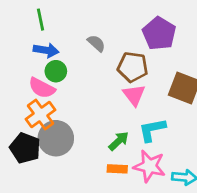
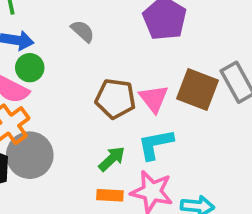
brown pentagon: (133, 67) -> (115, 99), moved
pink triangle: (134, 95) -> (154, 99), moved

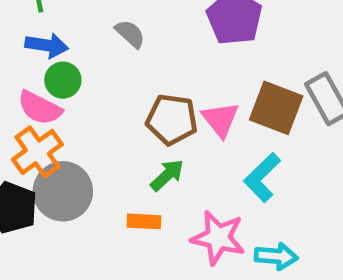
cyan L-shape: (156, 144) -> (262, 177), moved, turned -33
green arrow: (112, 159) -> (167, 175), moved
orange rectangle: (110, 195) -> (144, 221), moved

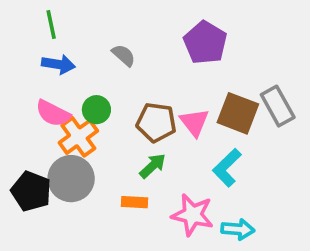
green circle: (63, 80) -> (96, 110), moved
orange cross: (37, 152) -> (78, 137), moved

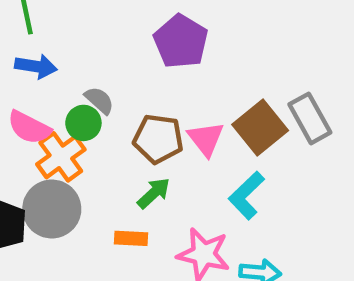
purple pentagon: (205, 43) -> (181, 41), moved
gray semicircle: (124, 55) -> (99, 100), moved
brown square: (238, 113) -> (260, 127), turned 30

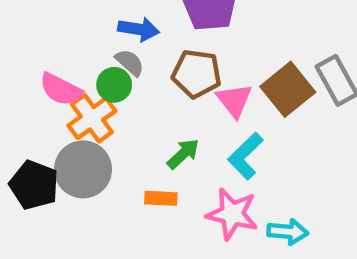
blue arrow: (36, 66) -> (139, 29), moved
brown pentagon: (158, 139) -> (197, 74), moved
cyan L-shape: (247, 195) -> (245, 156), moved

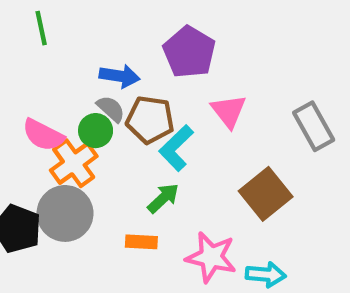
brown pentagon: (197, 74) -> (150, 120), moved
brown square: (288, 89) -> (266, 194), moved
pink triangle: (234, 100) -> (229, 111), moved
cyan L-shape: (245, 156) -> (176, 148), moved

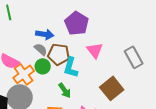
green circle: (96, 131) -> (43, 66), moved
cyan L-shape: (176, 148) -> (71, 67), turned -30
green arrow: (163, 198) -> (65, 90), turned 98

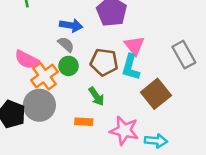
brown pentagon: (59, 54) -> (104, 62), moved
cyan L-shape: (71, 67) -> (131, 67), moved

